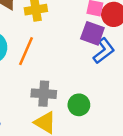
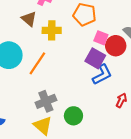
gray cross: (44, 94) -> (46, 101), turned -36

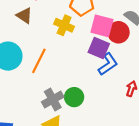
yellow cross: (52, 30) -> (64, 25), moved, turned 30
pink square: (101, 38) -> (102, 26), size x1.5
green circle: (73, 116) -> (74, 97), moved

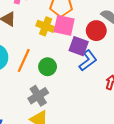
pink square: (102, 26) -> (64, 25), moved
green circle: (74, 97) -> (48, 67), moved

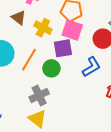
yellow cross: (46, 26) -> (43, 28), moved
purple square: (79, 46) -> (63, 48), moved, turned -36

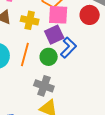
blue L-shape: (91, 67) -> (68, 48), moved
gray cross: (39, 95) -> (44, 86), turned -30

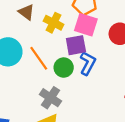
blue L-shape: (68, 48) -> (88, 63), turned -30
orange line: (25, 54) -> (39, 58), turned -65

